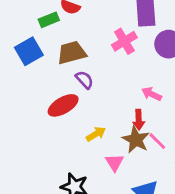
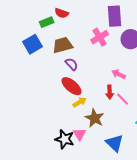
red ellipse: (63, 105) -> (72, 86), moved, turned 70
brown star: (136, 140) -> (95, 118), moved
pink line: (157, 141) -> (123, 99), moved
pink triangle: (114, 162) -> (80, 134), moved

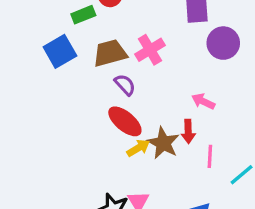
pink cross: (100, 37) -> (150, 50), moved
pink line: (123, 99) -> (210, 156), moved, turned 48
brown star: (95, 118) -> (163, 143), moved

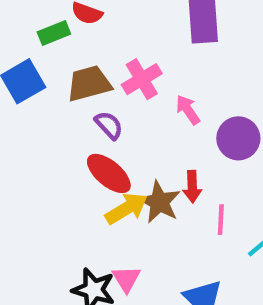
purple circle: (223, 43) -> (238, 138), moved
pink arrow: (203, 101) -> (188, 110), moved, turned 30
yellow arrow: (138, 148) -> (126, 209), size x1.4

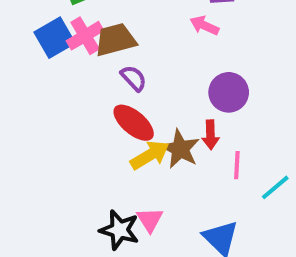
pink cross: (142, 79) -> (85, 36), moved
pink arrow: (188, 110) -> (204, 26), moved, turned -32
purple circle: (238, 138) -> (229, 92), moved

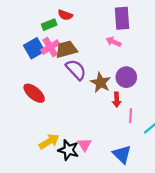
purple semicircle: (134, 78) -> (76, 70), size x1.5
red ellipse: (134, 123) -> (34, 93), moved
brown star: (180, 149) -> (101, 83), moved
yellow arrow: (150, 155) -> (49, 141), moved

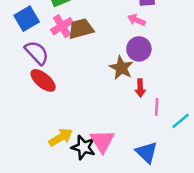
blue square: (34, 48) -> (27, 19), moved
purple semicircle: (76, 70) -> (37, 53), moved
purple circle: (126, 77) -> (139, 49), moved
pink triangle: (84, 145) -> (102, 141), size x1.5

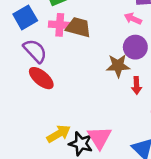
pink cross: (62, 26) -> (60, 25), turned 35
brown trapezoid: (81, 29) -> (78, 27), turned 30
brown star: (121, 68) -> (118, 66), turned -30

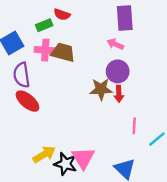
purple semicircle: (35, 51) -> (22, 75), turned -145
red arrow: (137, 85) -> (119, 94), moved

